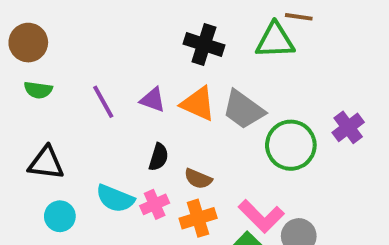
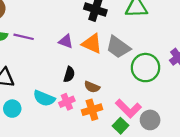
purple line: (103, 102) -> (24, 37), moved, turned -48

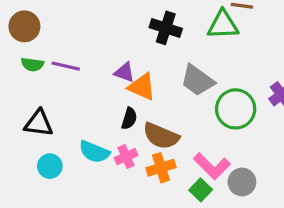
orange triangle: (92, 44) -> (142, 87), moved
brown semicircle: (92, 87) -> (161, 136), size x1.6

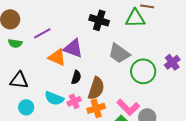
purple line: (66, 66) -> (42, 33), moved, turned -42
purple triangle: (124, 72) -> (73, 48), size x1.5
orange triangle: (142, 87) -> (57, 57), moved
brown semicircle: (161, 136) -> (96, 88), turned -95

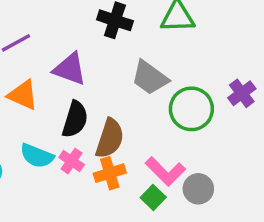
orange triangle: (57, 57) -> (23, 95), moved
black semicircle: (76, 77) -> (75, 119), size x1.5
pink cross: (74, 101) -> (72, 161), turned -32

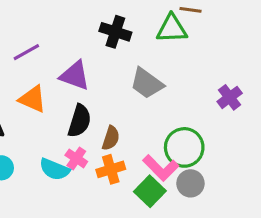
green circle: (191, 109) -> (184, 147), moved
brown semicircle: (110, 138) -> (111, 138), size x0.7
cyan semicircle: (37, 156) -> (54, 169), moved
green square: (153, 197) -> (150, 191), size x1.4

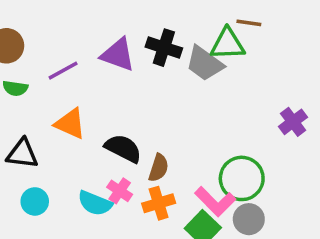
purple triangle: (75, 76) -> (118, 55), moved
gray trapezoid: (147, 83) -> (205, 63), moved
black semicircle: (79, 121) -> (123, 148), turned -80

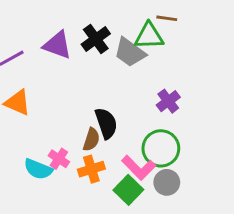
black cross: (164, 48) -> (96, 39), turned 36
purple cross: (293, 122) -> (168, 101), moved
black semicircle: (123, 148) -> (106, 123), moved, turned 44

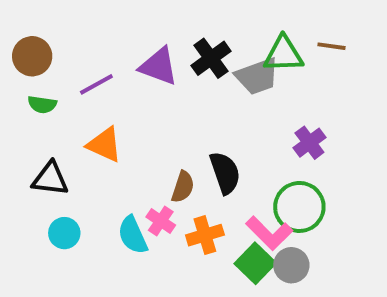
brown line: (167, 18) -> (332, 46), moved
gray trapezoid: (130, 52) -> (257, 76), turned -56
brown semicircle: (91, 140) -> (183, 187), moved
cyan semicircle: (38, 169) -> (133, 235), turned 44
gray circle: (167, 182) -> (291, 265), moved

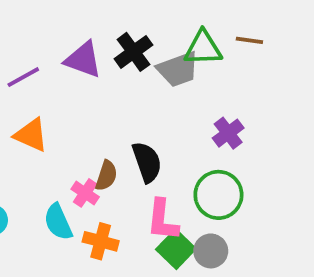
pink cross: (161, 221) -> (85, 193), moved
pink L-shape: (269, 233) -> (162, 220), moved, turned 51
orange cross: (205, 235) -> (101, 241), moved, turned 32

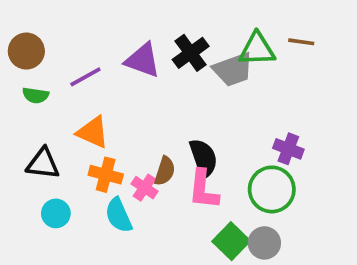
purple cross: (228, 133) -> (288, 149), moved, turned -32
pink L-shape: (162, 220) -> (203, 189), moved
orange cross: (101, 241) -> (106, 175), moved

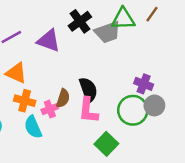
brown line: (301, 42) -> (152, 14), turned -63
purple triangle: (143, 60) -> (49, 41), moved
pink cross: (144, 188) -> (50, 109), turned 35
gray circle: (264, 243) -> (154, 105), moved

